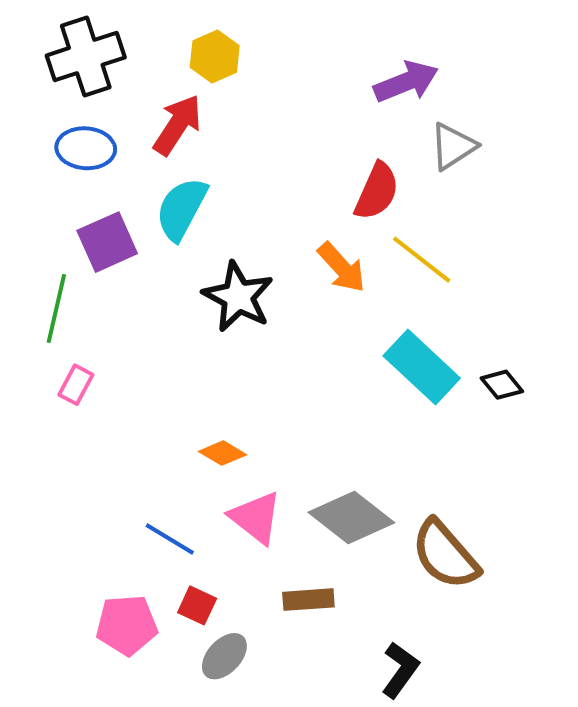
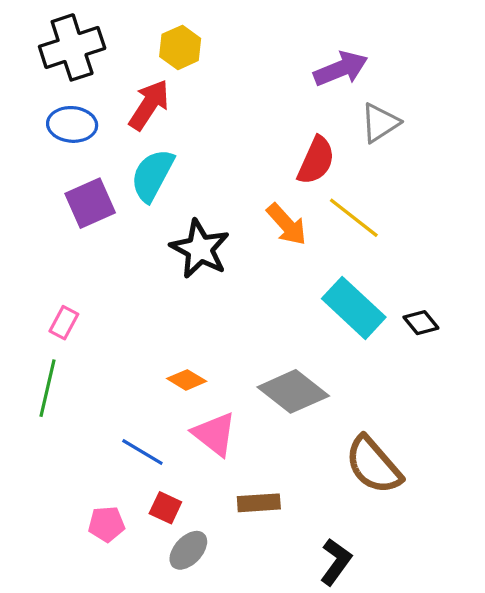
green line: (56, 308) -> (48, 388), moved
gray diamond: (351, 518) -> (293, 391), moved
pink pentagon: (127, 625) -> (106, 524), size x0.7

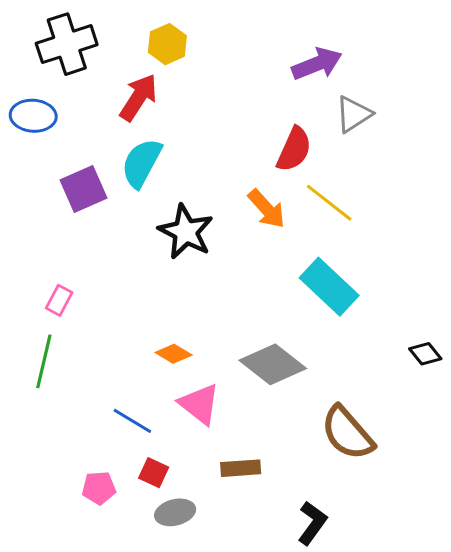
blue ellipse: (72, 124) -> (33, 116), moved
black diamond: (421, 323) -> (425, 354), moved
gray ellipse: (188, 550) -> (175, 512), turned 33

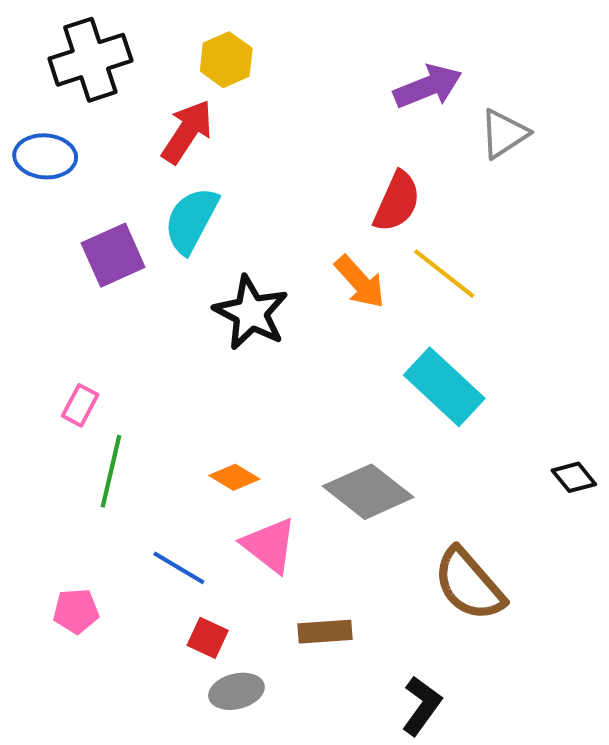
gray triangle: (354, 114) -> (504, 134), moved
green line: (44, 361) -> (111, 471), moved
pink pentagon: (99, 488) -> (76, 611), moved

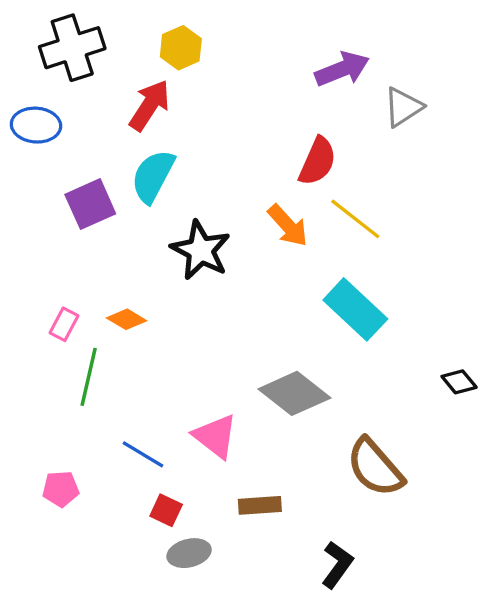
orange diamond: (234, 477) -> (127, 319), moved

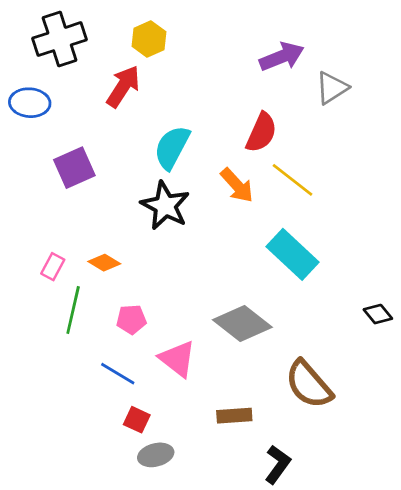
cyan semicircle: (153, 176) -> (172, 147), moved
pink pentagon: (61, 489) -> (131, 319), moved
brown rectangle: (260, 505) -> (234, 416), moved

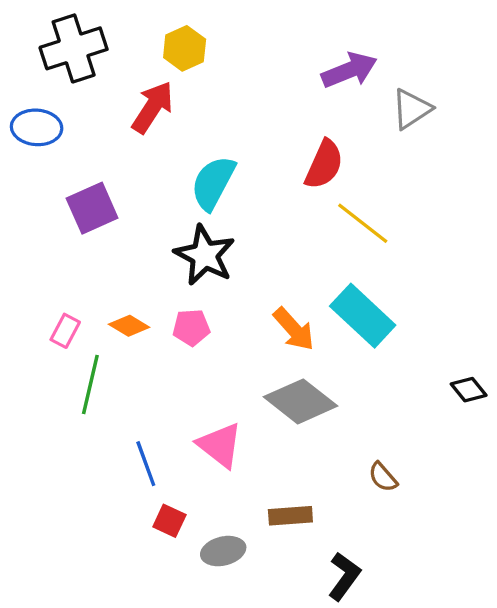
orange arrow: (237, 185) -> (294, 329), moved
pink pentagon: (131, 319) -> (191, 327), moved
blue line: (118, 374) -> (146, 464), turned 39
brown semicircle: (309, 384) -> (383, 477), size x0.5
gray ellipse: (156, 455) -> (223, 551), moved

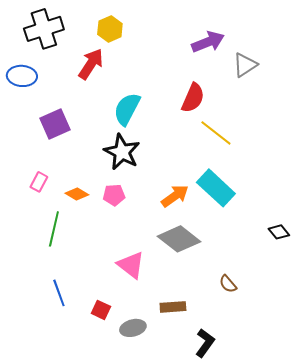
orange arrow: (294, 329) -> (175, 196), turned -84
pink rectangle: (65, 331) -> (39, 182), moved
blue line: (146, 464) -> (59, 293), moved

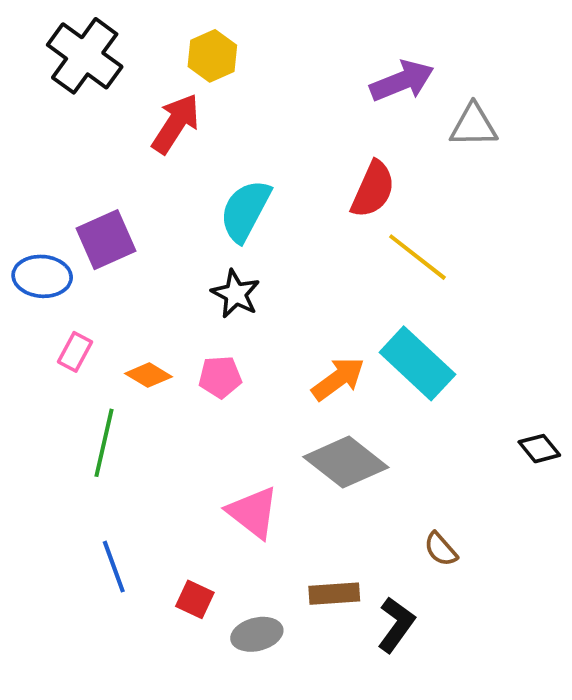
black cross: (44, 29) -> (85, 56), turned -36
gray triangle: (245, 65) -> (474, 125), turned 32
blue ellipse: (22, 76) -> (42, 276), moved
black star: (122, 152) -> (236, 294), size x0.7
black L-shape: (205, 343) -> (396, 625), moved

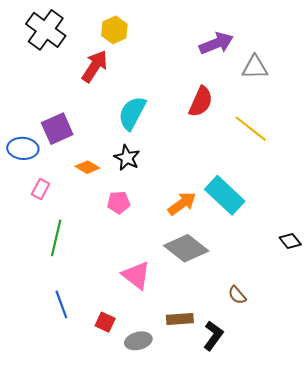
yellow line: (417, 257) -> (251, 129), moved
orange diamond: (149, 375) -> (87, 167), moved

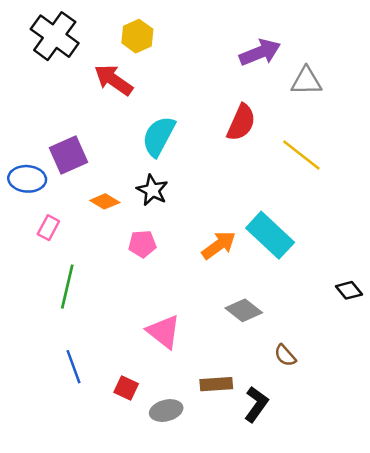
red arrow: (95, 66) -> (114, 80), turned -88
gray diamond: (186, 248) -> (244, 310), moved, size x0.7

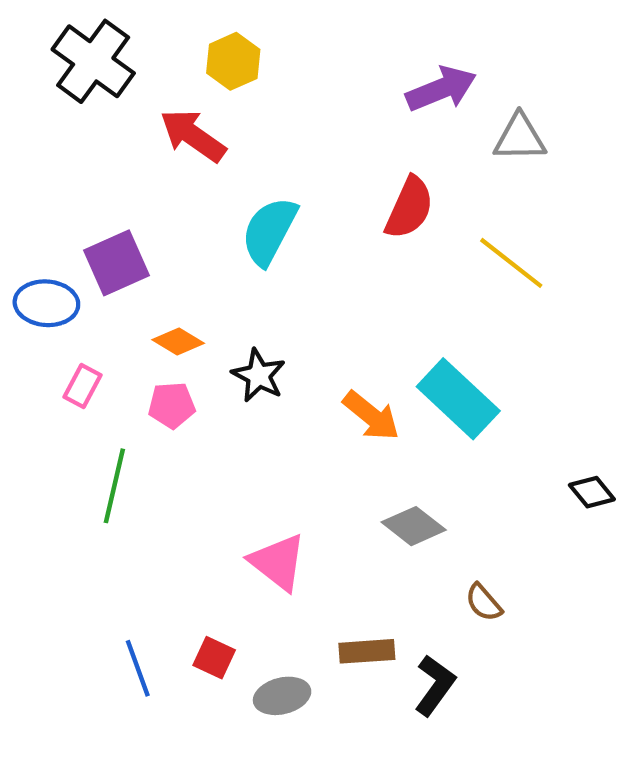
black star: (152, 190) -> (259, 375), moved
pink pentagon: (142, 244) -> (172, 405), moved
orange arrow: (219, 245) -> (371, 416), turned 75
blue line: (73, 367) -> (138, 668), moved

